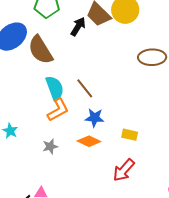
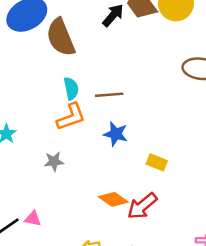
cyan semicircle: (55, 88) -> (71, 88), size x0.7
brown line: (85, 88) -> (109, 95), turned -65
orange diamond: (89, 141) -> (113, 199), moved

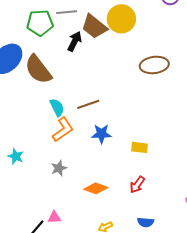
orange diamond: (113, 199) -> (96, 188), moved
red arrow: (142, 206) -> (137, 185), size x0.7

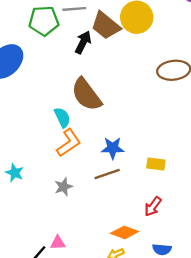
brown semicircle: (38, 69) -> (86, 95), moved
brown line: (88, 104) -> (107, 174), moved
orange diamond: (96, 188) -> (124, 232), moved

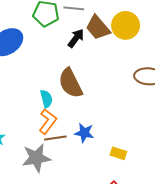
orange L-shape: (69, 143) -> (48, 121), turned -30
brown line: (107, 174) -> (55, 138), moved
gray star: (63, 187) -> (36, 158), size x1.8

